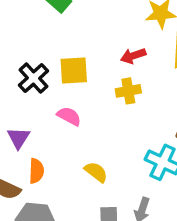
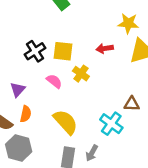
yellow cross: (128, 91) -> (81, 74), moved, turned 35
yellow semicircle: (96, 172) -> (66, 122), size x1.6

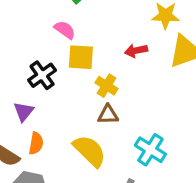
black cross: (35, 51) -> (42, 75), moved
pink semicircle: (54, 81) -> (65, 30), moved
brown triangle: (132, 104) -> (108, 115), moved

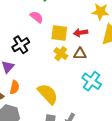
yellow square: (81, 57) -> (59, 33), moved
brown triangle: (108, 115) -> (80, 54), moved
cyan cross: (150, 150) -> (92, 81), moved

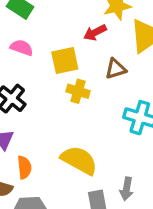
red arrow: (81, 33) -> (95, 33), moved
brown triangle: (80, 54) -> (116, 69), moved

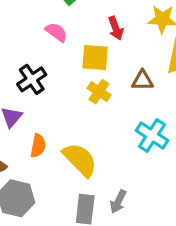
red arrow: (95, 33) -> (116, 28), moved, turned -100
orange semicircle: (24, 167) -> (38, 146), moved

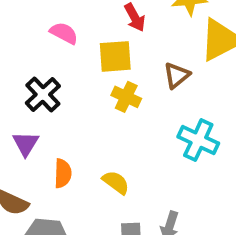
brown triangle: (142, 80) -> (177, 75), turned -30
yellow semicircle: (80, 160) -> (116, 182), size x0.6

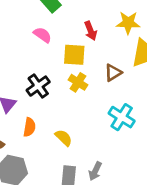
black cross: (43, 94) -> (38, 86), moved

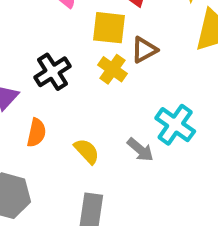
brown triangle: (113, 73) -> (144, 50), moved
gray arrow: (95, 171) -> (140, 150), moved, turned -78

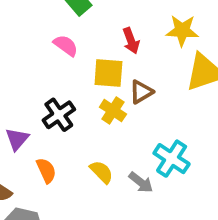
orange semicircle: (36, 133) -> (46, 170), turned -35
yellow semicircle: (87, 151) -> (102, 172), moved

